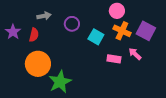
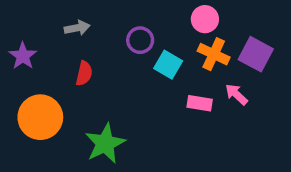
purple circle: (72, 24) -> (140, 40), moved
red semicircle: (34, 35) -> (84, 73), moved
orange circle: (38, 64) -> (40, 117), moved

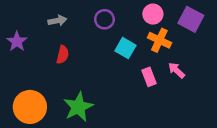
purple circle: (140, 40) -> (104, 19), moved
purple square: (256, 54) -> (191, 19), moved
pink rectangle: (200, 103) -> (149, 77), turned 60
orange circle: (40, 117) -> (30, 107), moved

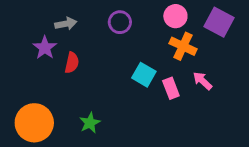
purple star: (17, 42) -> (45, 48), moved
cyan square: (125, 48) -> (144, 75), moved
green star: (78, 107) -> (90, 123), size x0.6

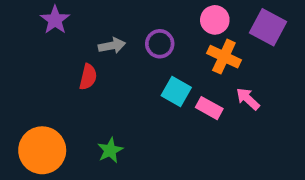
purple circle: (120, 22) -> (160, 44), moved
gray arrow: (66, 24) -> (112, 46), moved
purple star: (45, 48) -> (55, 20), moved
pink rectangle: (171, 88) -> (209, 108), turned -40

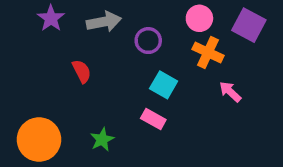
gray arrow: (112, 46) -> (104, 22), moved, size x1.4
red semicircle: (88, 77) -> (82, 71), turned -40
pink rectangle: (209, 108) -> (153, 119), moved

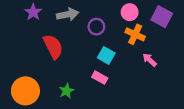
red semicircle: (82, 71) -> (53, 47), size x1.6

